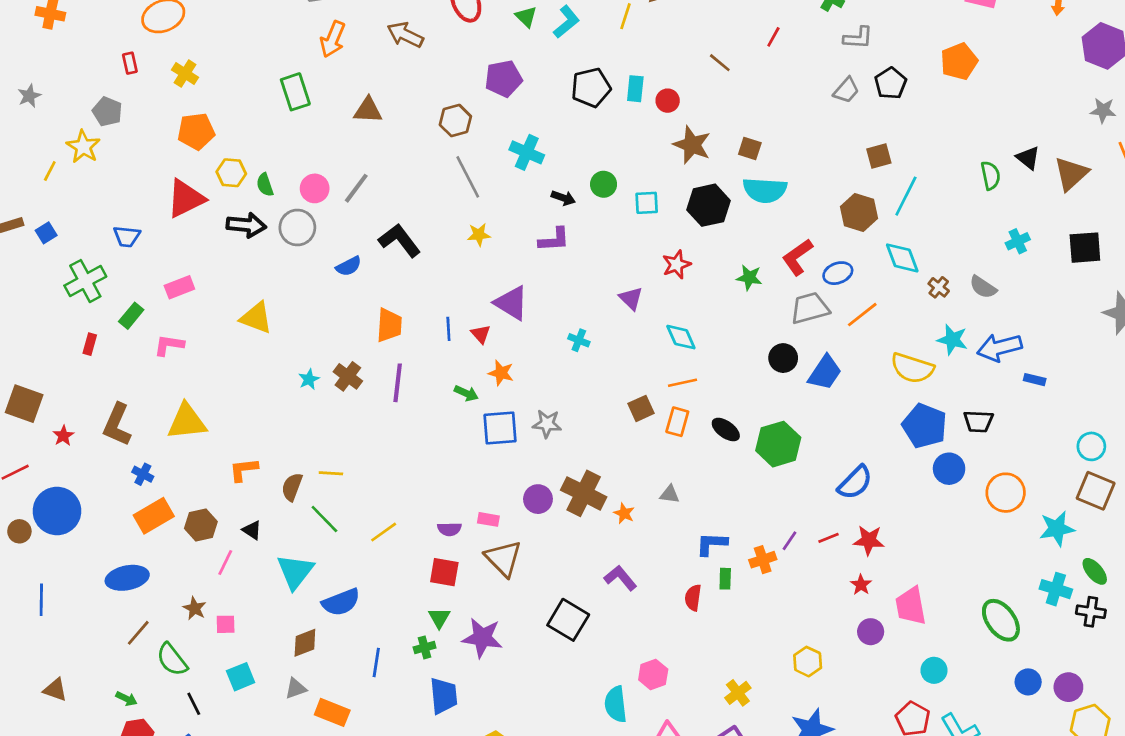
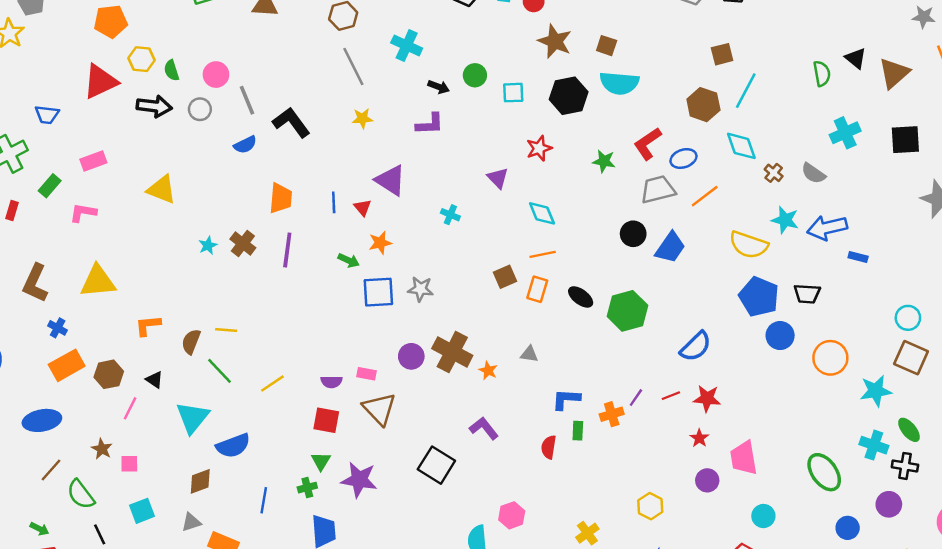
gray line: (356, 188) -> (247, 100), moved, turned -60
gray circle: (297, 228) -> (200, 109), size x0.7
cyan cross: (1018, 241) -> (845, 133), size x1.4
orange star: (501, 373) -> (380, 243), turned -30
purple circle: (1068, 687) -> (889, 504), moved

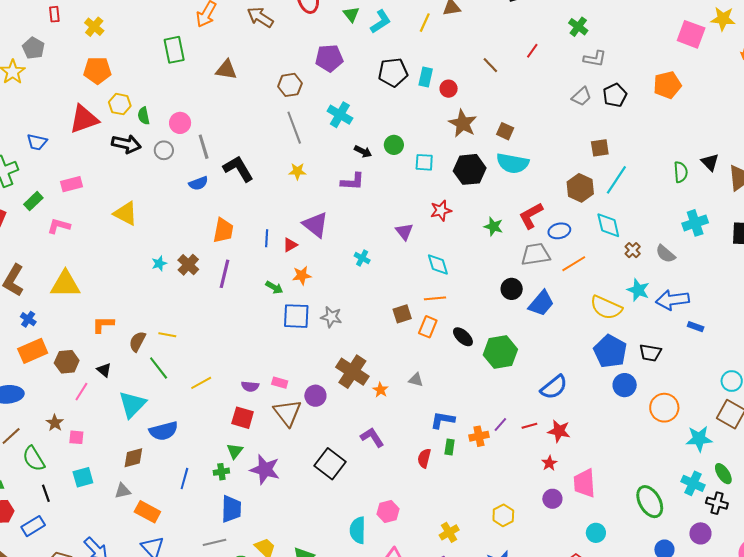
red triangle: (363, 208) -> (290, 245), turned 35
purple circle: (411, 356) -> (315, 396), moved

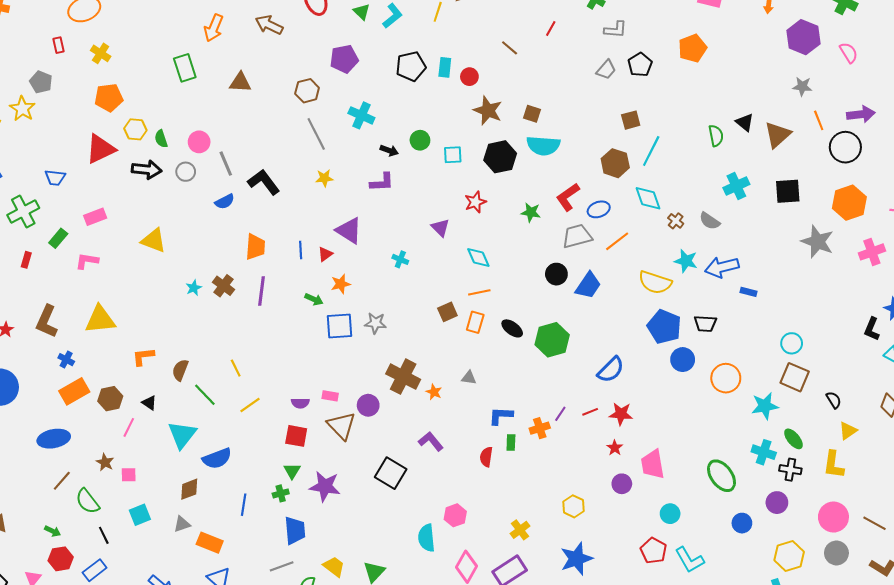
yellow line: (167, 335) -> (236, 368), moved, turned 60

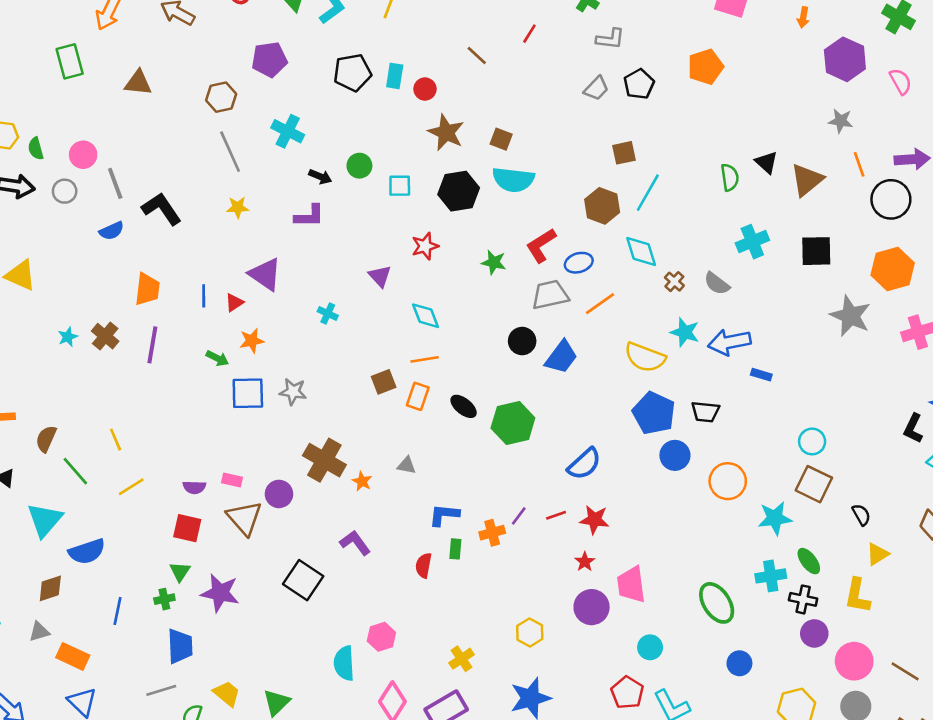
cyan cross: (764, 452) -> (771, 576), turned -30
purple circle: (622, 484) -> (592, 607), size x1.4
purple circle: (777, 503) -> (814, 633), moved

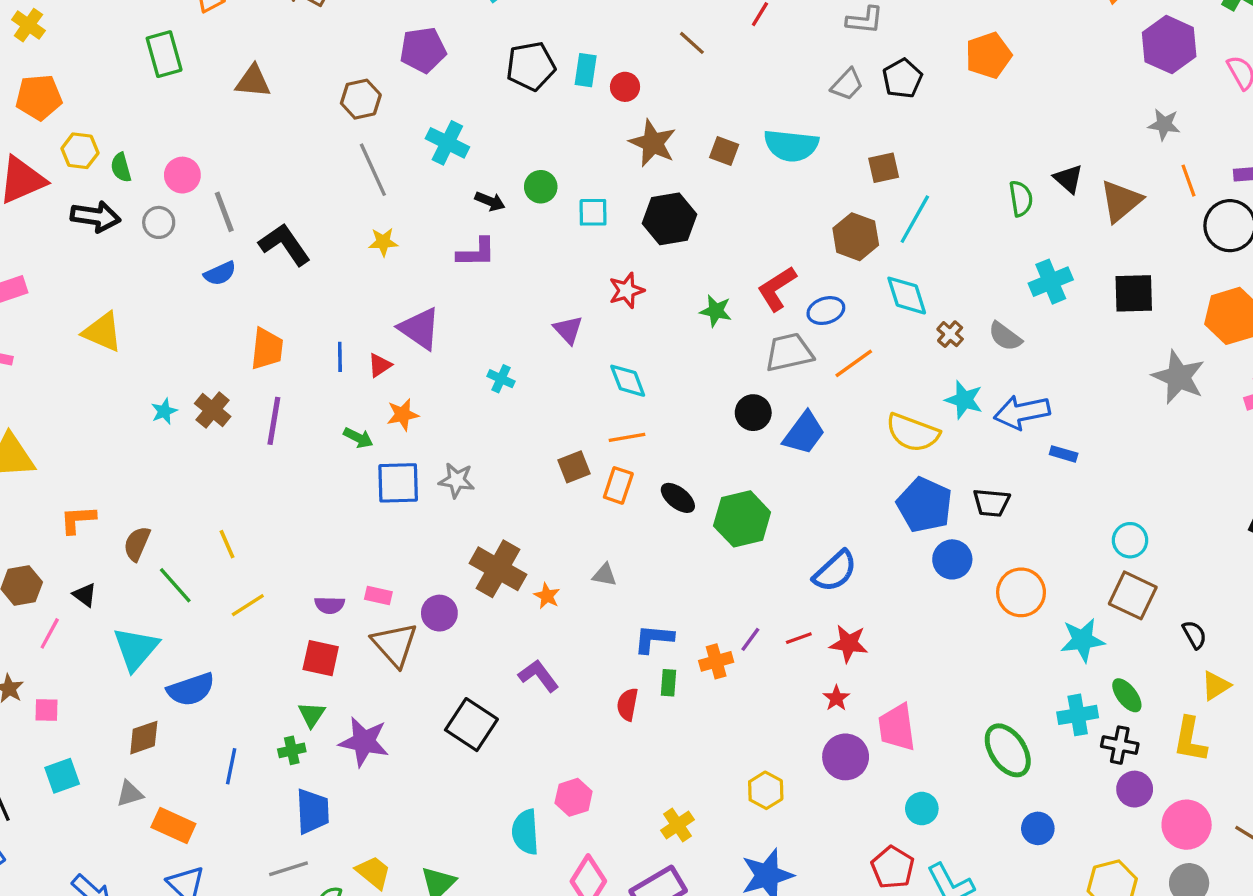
cyan semicircle: (513, 180) -> (791, 146), moved

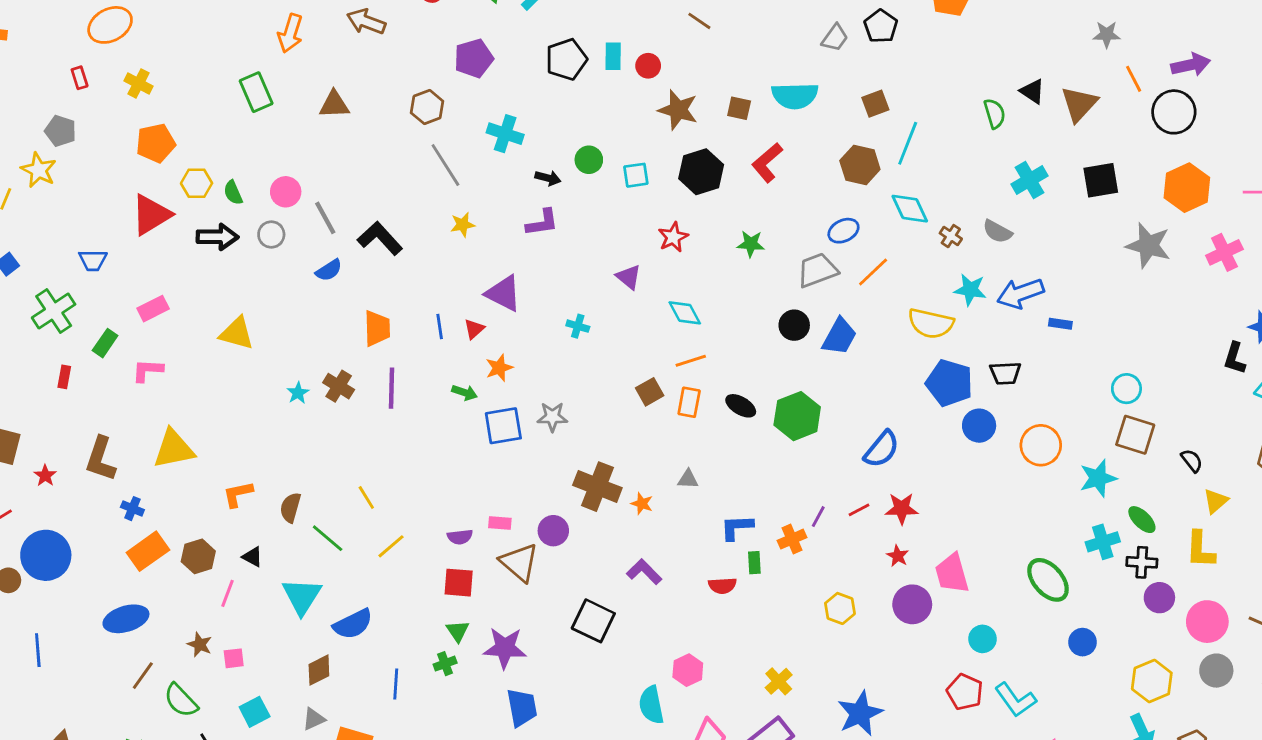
red L-shape: (777, 288) -> (767, 163), moved
red semicircle: (627, 704) -> (722, 586), turned -96
yellow hexagon: (766, 790) -> (840, 608), moved
blue trapezoid: (313, 811) -> (522, 707), moved

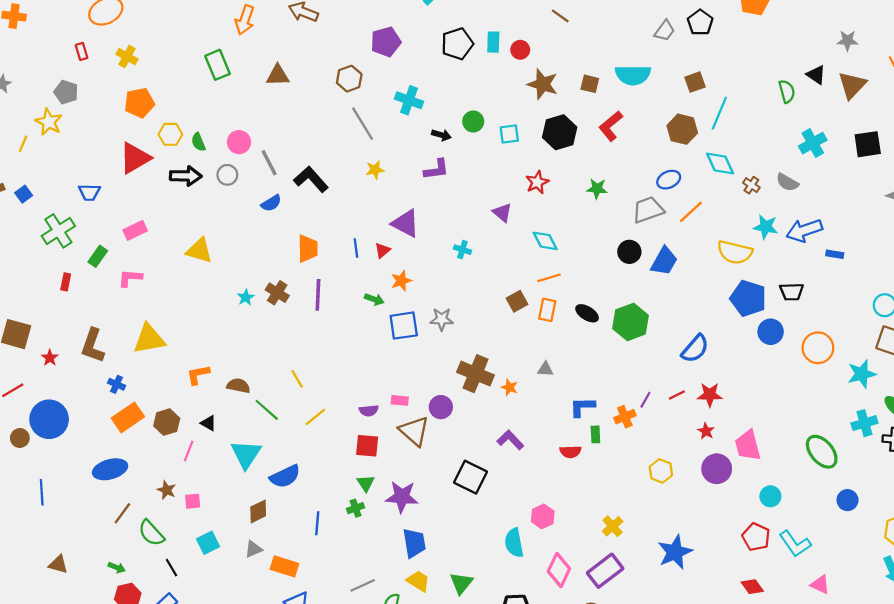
gray star: (1107, 34) -> (847, 40), moved
brown semicircle: (290, 508) -> (238, 386), turned 85

